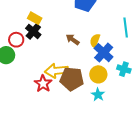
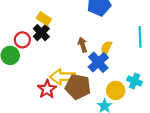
brown arrow: (73, 39) -> (83, 45), turned 32
blue cross: (104, 53) -> (98, 62), moved
yellow circle: (98, 74) -> (116, 90), moved

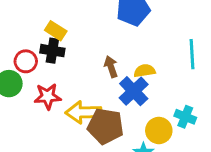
black cross: (41, 33) -> (52, 51), turned -35
yellow semicircle: (106, 48) -> (145, 71), turned 56
red star: (47, 89) -> (48, 96), moved, turned 30

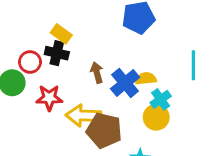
brown arrow: (111, 67) -> (97, 73), moved
blue cross: (134, 91) -> (125, 83), moved
cyan cross: (185, 117) -> (161, 99), moved, turned 30
yellow circle: (159, 130) -> (156, 117), moved

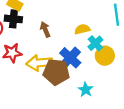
blue cross: (125, 83) -> (70, 58), moved
yellow circle: (156, 117) -> (105, 56), moved

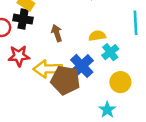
yellow circle: (105, 56) -> (120, 82), moved
cyan star: (86, 90) -> (107, 110), moved

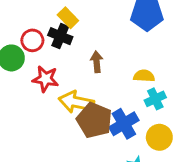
blue cross: (82, 66) -> (124, 124), moved

